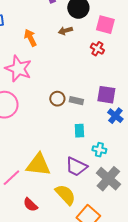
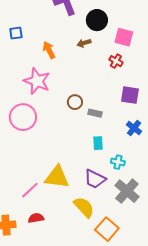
purple square: (106, 95) -> (130, 95), moved
brown circle: (57, 99) -> (75, 102), moved
red semicircle: (30, 205) -> (36, 218), moved, turned 126

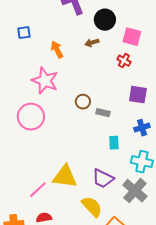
blue cross: (134, 128) -> (142, 128), turned 35
cyan rectangle: (98, 143) -> (114, 143), moved
cyan cross: (118, 162) -> (142, 162), moved, size x1.5

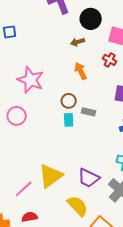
orange arrow: (57, 50) -> (81, 71), moved
pink circle: (31, 117) -> (17, 116), size x0.7
cyan rectangle: (114, 143) -> (69, 120), moved
yellow triangle: (65, 177) -> (51, 176), turned -44

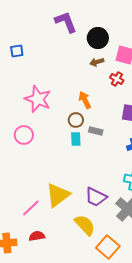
brown arrow: (78, 42) -> (97, 62), moved
orange arrow: (81, 71) -> (85, 100), moved

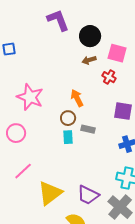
pink line: (31, 208) -> (23, 171), moved

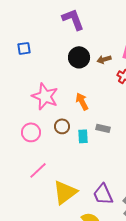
black circle: (90, 36) -> (79, 57), moved
orange arrow: (77, 98) -> (82, 101), moved
brown circle: (68, 118) -> (62, 126), moved
purple trapezoid: (88, 195) -> (103, 194), turned 40

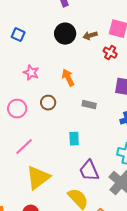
blue square: (24, 48) -> (18, 35), moved, turned 32
pink star: (45, 96) -> (31, 73), size x0.6
cyan rectangle: (83, 136) -> (74, 139), moved
yellow triangle: (65, 192) -> (38, 178), moved

